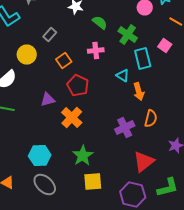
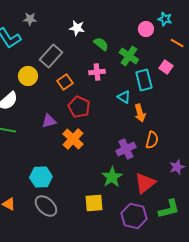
gray rectangle: (50, 34) -> (51, 56), size x1.6
green star: (83, 156) -> (112, 177), moved

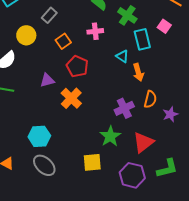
gray rectangle: (51, 56) -> (49, 15), size x0.7
purple star: (177, 167) -> (170, 114), moved

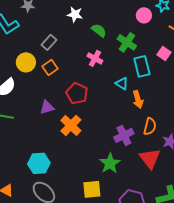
pink cross: (95, 31) -> (95, 58), turned 35
orange square: (63, 41) -> (50, 67), moved
red triangle: (143, 142) -> (150, 158), moved, turned -30

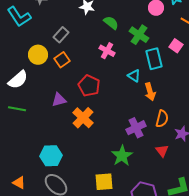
red triangle: (150, 158) -> (162, 151), size x0.6

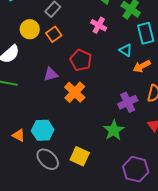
orange arrow: (150, 92) -> (142, 66), turned 78
yellow square: (104, 182) -> (80, 156), moved, turned 30
orange triangle: (19, 183) -> (19, 135), moved

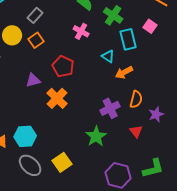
yellow square: (80, 156) -> (62, 162), turned 30

